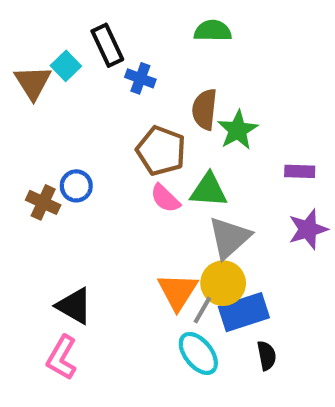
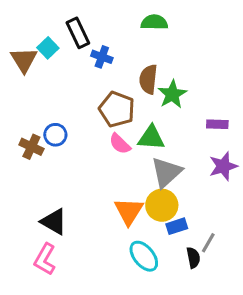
gray line: (202, 310) -> (208, 243), moved
blue rectangle: (244, 312) -> (177, 226), size x0.6

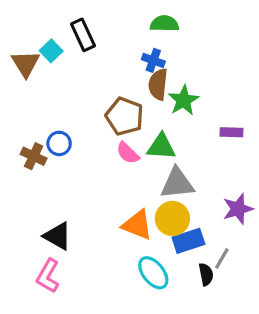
blue cross: (102, 57) -> (153, 60), moved
purple star: (223, 166) -> (238, 209), moved
gray triangle: (166, 172) -> (177, 183), turned 36
orange triangle: (129, 211) -> (137, 225), turned -40
blue rectangle: (177, 226) -> (188, 241), size x1.4

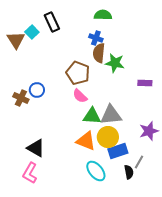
green star: (184, 100) -> (115, 63), turned -30
green triangle: (161, 147) -> (92, 116), moved

